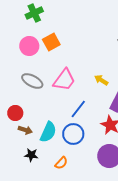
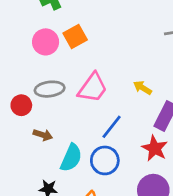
gray ellipse: (32, 81) -> (50, 89), turned -35
red circle: (15, 113) -> (21, 105), moved
brown arrow: (25, 130) -> (43, 135), moved

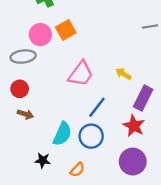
gray ellipse: (50, 89) -> (23, 57), moved
brown arrow: (43, 135) -> (25, 114), moved

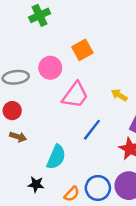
orange square: (66, 30) -> (82, 50), moved
pink circle: (40, 35) -> (50, 68), moved
blue circle: (91, 136) -> (98, 188), moved

